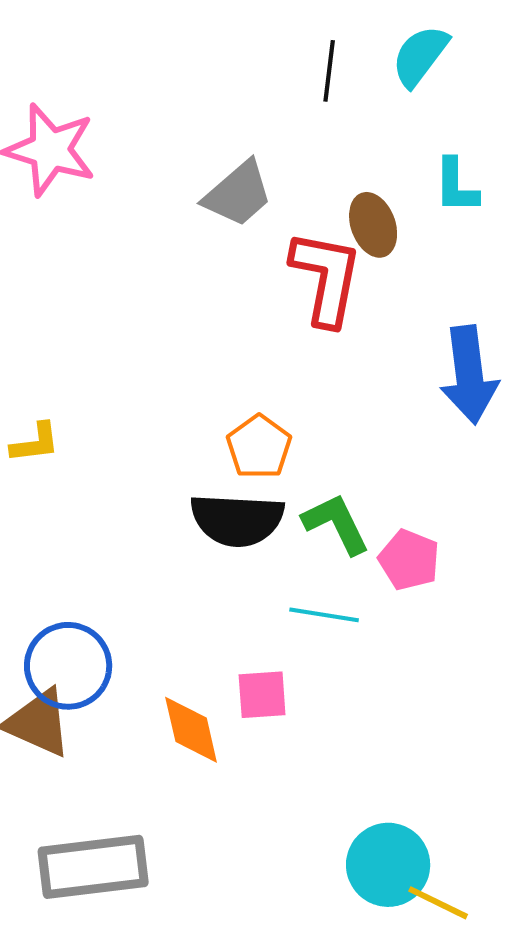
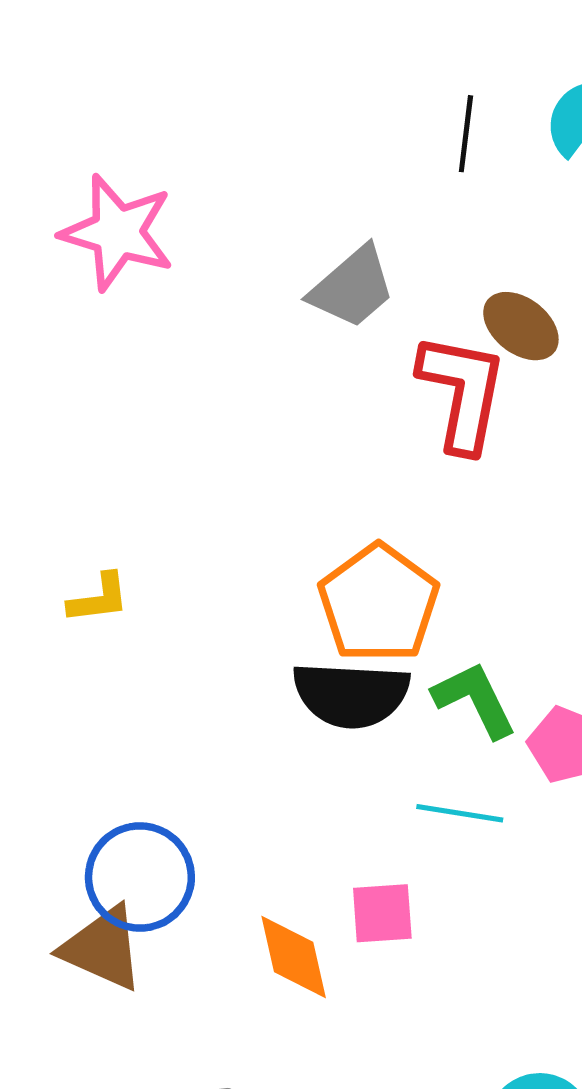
brown ellipse: (373, 225) -> (521, 326), turned -32
orange pentagon: (259, 447) -> (379, 603), size x1.5

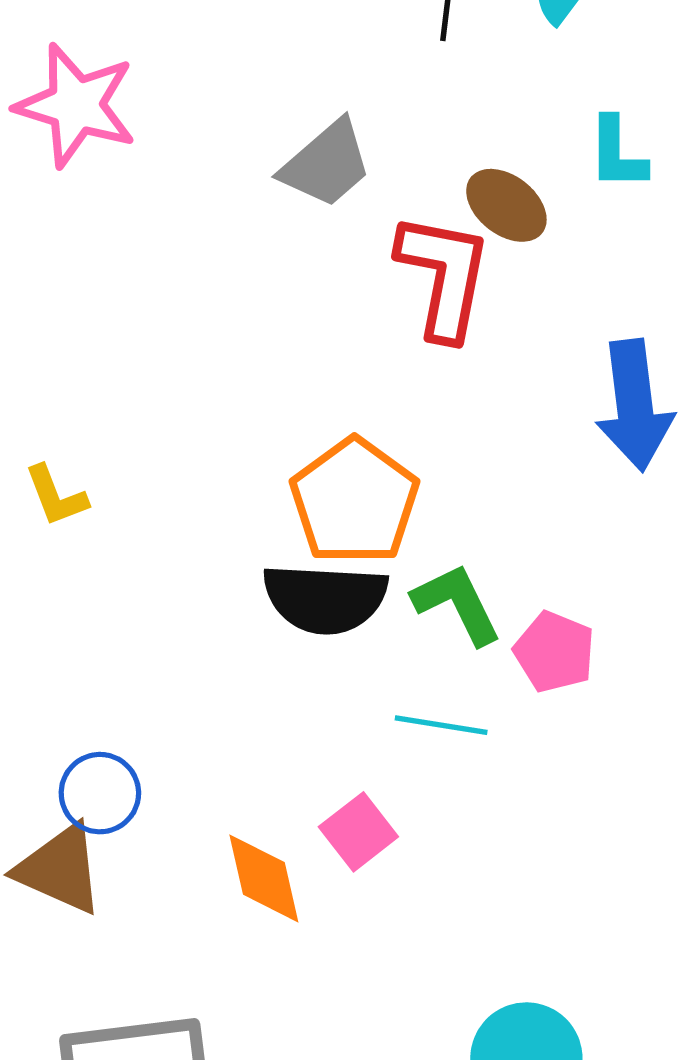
yellow L-shape: (99, 598) -> (56, 496), turned 76
blue circle: (140, 877) -> (100, 793), size x0.7
pink square: (382, 913) -> (358, 832), turned -34

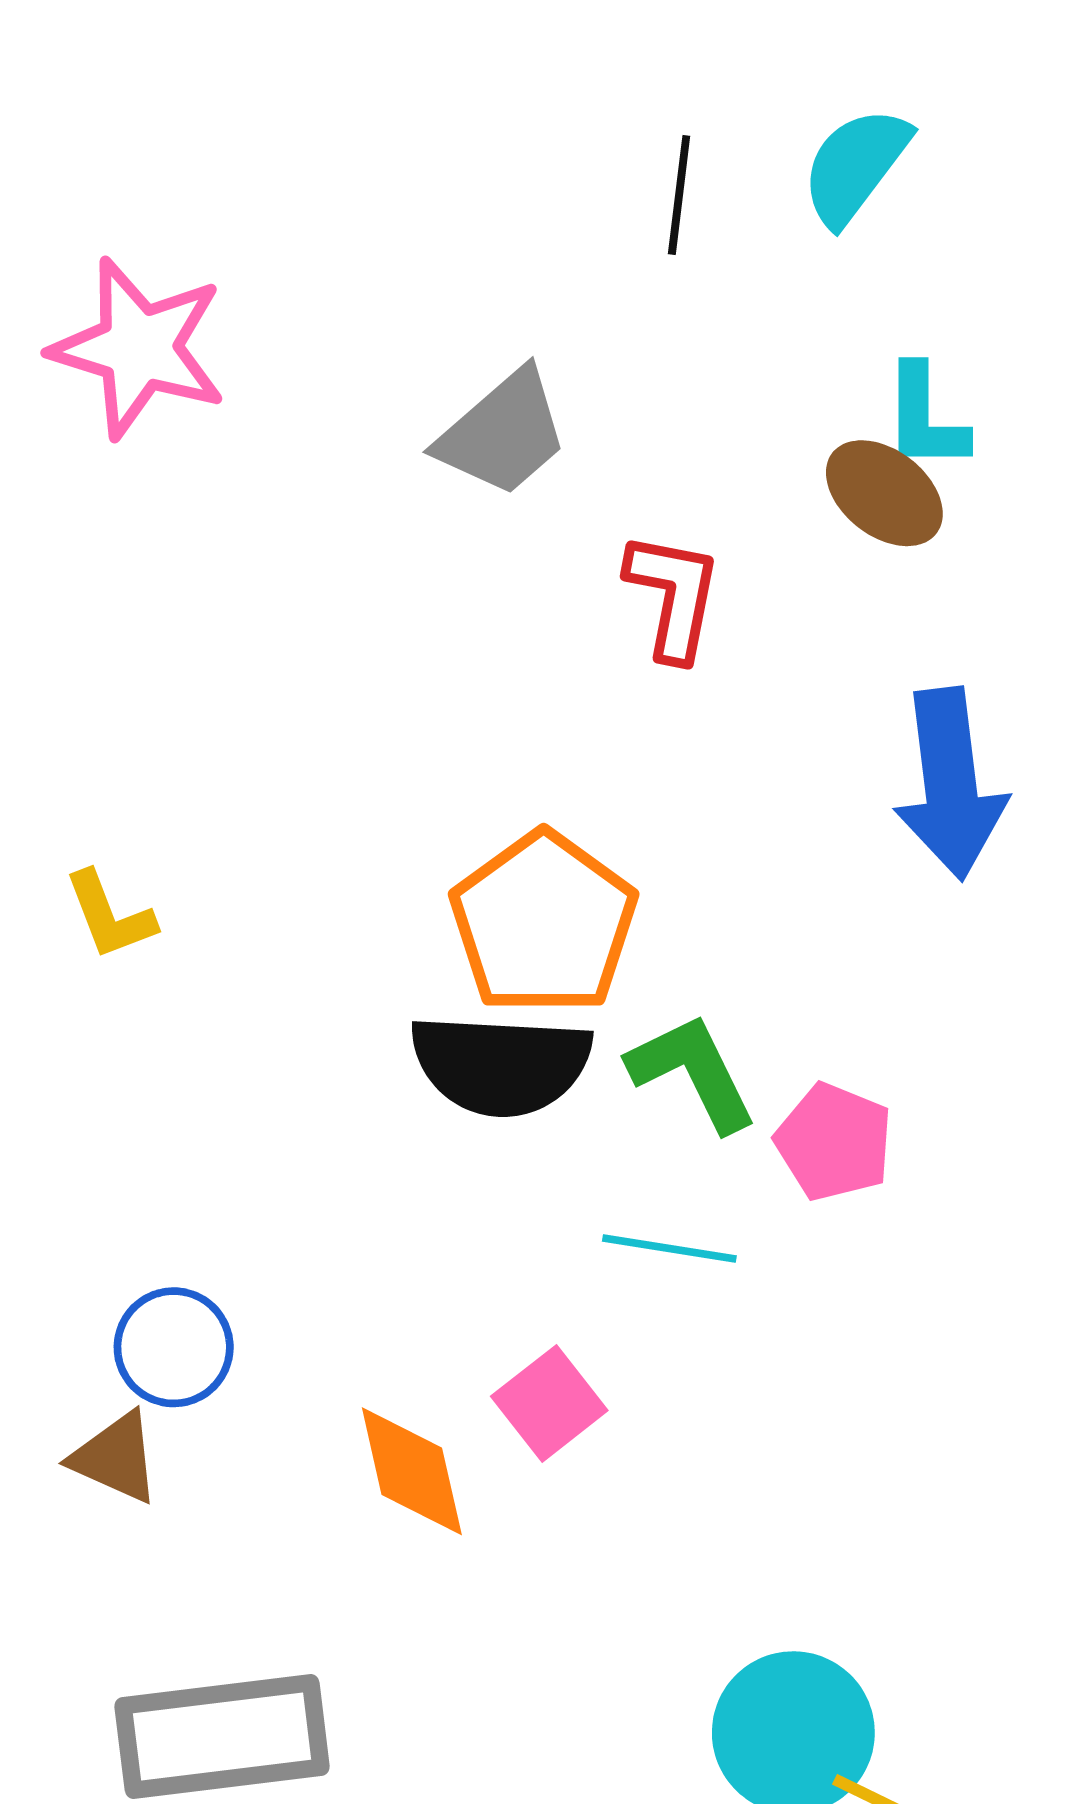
brown ellipse: (506, 205) -> (884, 493), moved
red L-shape: (444, 276) -> (673, 596), size x0.7
brown triangle: (60, 869) -> (116, 1458), size x0.7

